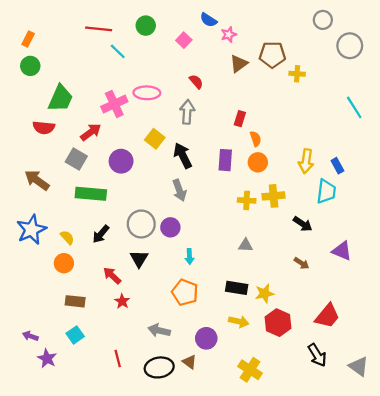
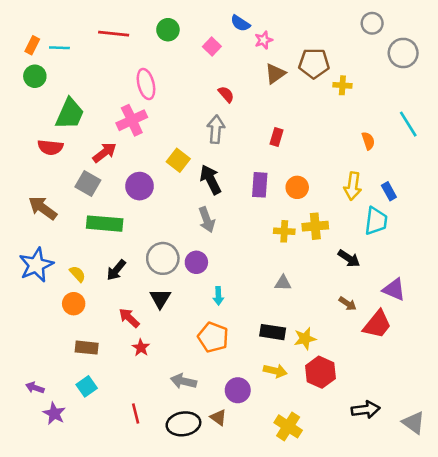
cyan line: (118, 51) -> (59, 48), moved, turned -42
pink ellipse: (147, 93) -> (146, 84), moved, turned 75
orange semicircle: (256, 139) -> (368, 141), moved
red trapezoid: (327, 316) -> (377, 324), moved
black arrow: (317, 355) -> (366, 410), turned -65

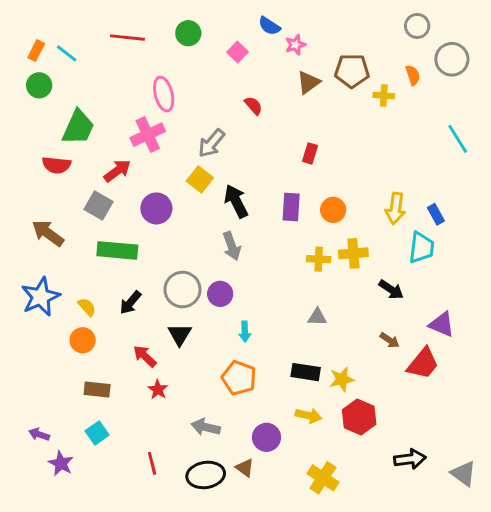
cyan line: (59, 48) -> (67, 53), turned 36
gray arrow: (216, 129) -> (211, 143), moved, turned -144
orange semicircle: (368, 141) -> (413, 75), moved

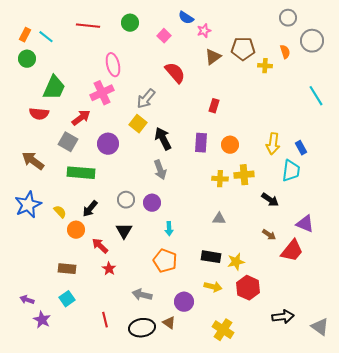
red semicircle: (253, 106) -> (175, 73), size x1.6
gray circle: (182, 290) -> (126, 200), size x0.7
orange circle: (83, 340) -> (76, 230), moved

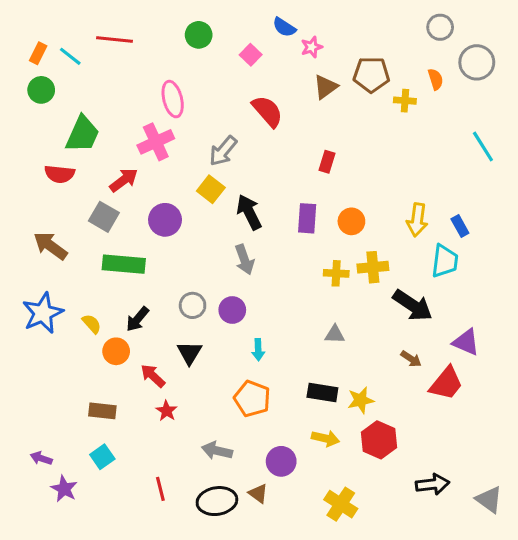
red line: (88, 26) -> (115, 39), moved
black arrow: (270, 200) -> (413, 305), size x1.5

